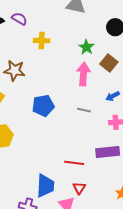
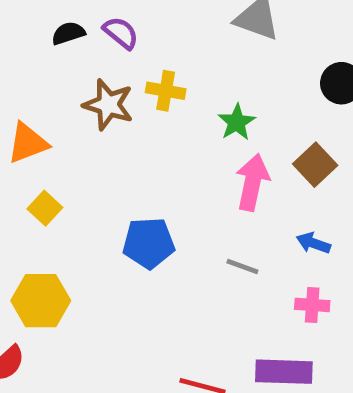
green star: (86, 47) -> (237, 122), moved
brown star: (15, 71) -> (108, 105), moved
blue arrow: (113, 96) -> (313, 243), turned 40

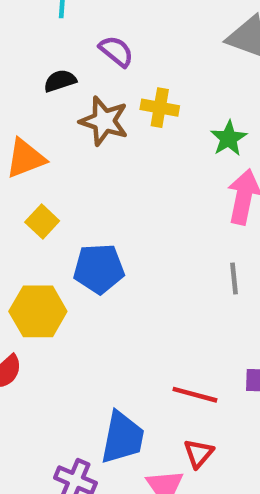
black semicircle: (68, 33) -> (60, 81), moved
blue pentagon: (149, 243) -> (99, 269), moved
gray line: (242, 267) -> (234, 279), turned 64

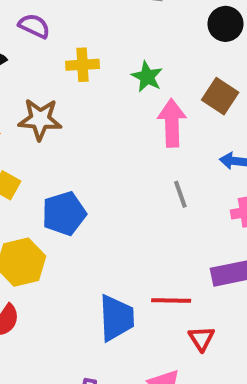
brown star: (104, 121) -> (40, 119), moved
blue trapezoid: (122, 438) -> (116, 318), moved
red triangle: (199, 453) -> (201, 338), moved

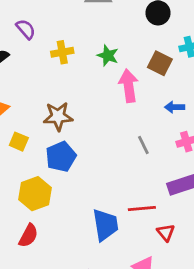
purple semicircle: (34, 26) -> (26, 29), turned 30
brown star: (40, 119) -> (58, 116), moved
gray line: (180, 194) -> (143, 145), moved

